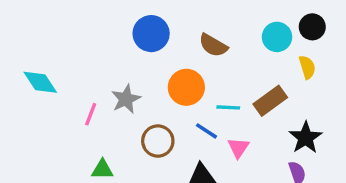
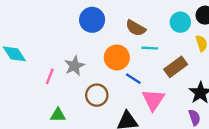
cyan line: (228, 107) -> (150, 48), moved
blue line: (206, 131) -> (133, 79), moved
pink triangle: (238, 148) -> (153, 100), size x1.5

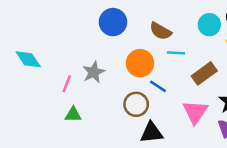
brown circle: (97, 95) -> (136, 104), moved
pink triangle: (153, 100) -> (195, 112), moved
green triangle: (58, 115) -> (73, 115), moved

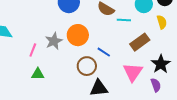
cyan line: (176, 53) -> (124, 20), moved
orange circle: (140, 63) -> (78, 35), moved

